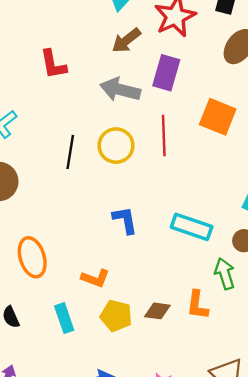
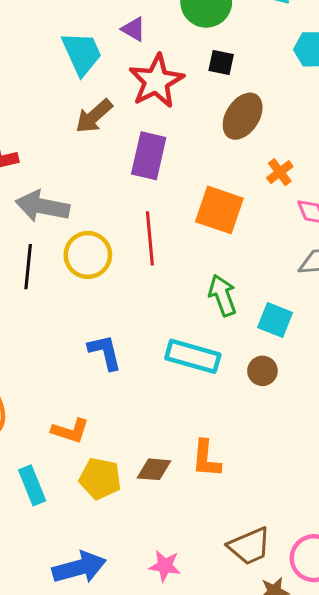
gray arrow: (120, 90) -> (42, 206), moved
green arrow: (225, 274) -> (222, 295), moved

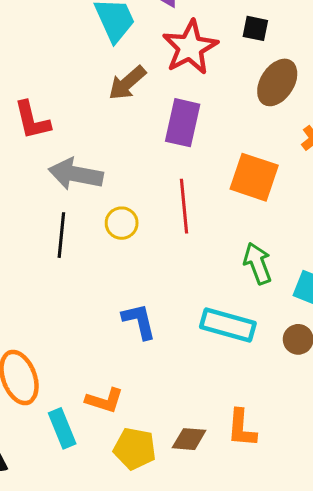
yellow circle: (88, 255) -> (122, 223), size x0.7
cyan rectangle: (32, 485) -> (62, 428), moved

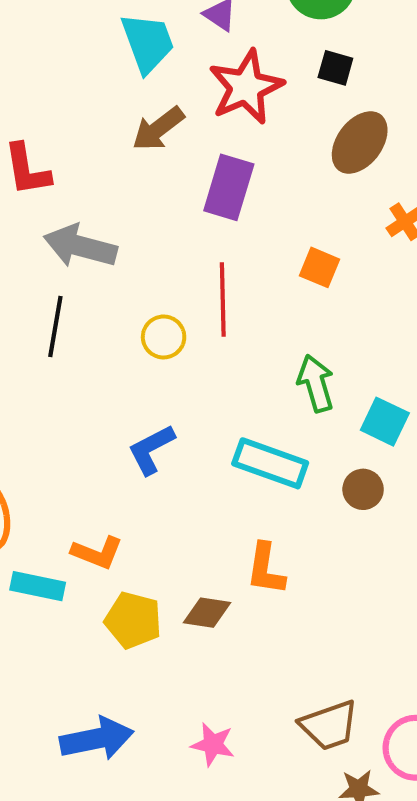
orange square: (254, 177) -> (319, 267), size x0.6
yellow circle: (122, 223) -> (164, 337), moved
blue L-shape: (139, 321) -> (151, 449), turned -108
cyan rectangle: (62, 428) -> (38, 586), turned -60
orange L-shape: (242, 428) -> (266, 569), moved

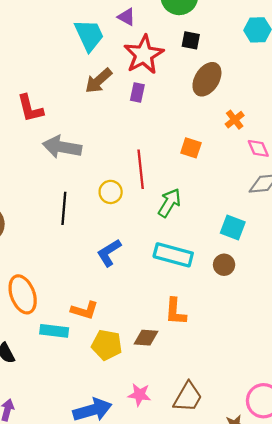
purple rectangle: (229, 187) -> (137, 93), moved, size x0.6
black line: (55, 327) -> (64, 208), moved
green arrow: (316, 383) -> (169, 203), moved, turned 52
brown trapezoid: (329, 725) -> (188, 397), moved, turned -36
pink star: (213, 744) -> (139, 395), moved

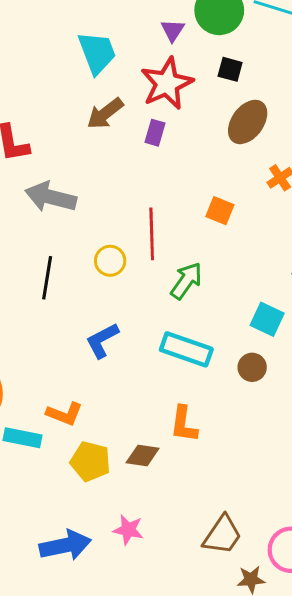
purple triangle: (127, 17) -> (173, 30), moved, turned 30
brown trapezoid: (188, 397) -> (222, 535), moved

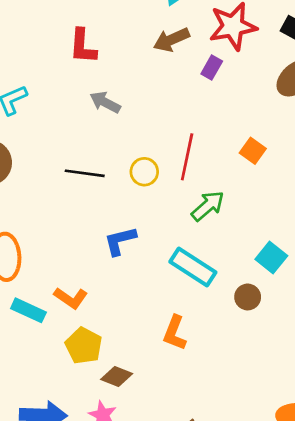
gray arrow: (51, 197) -> (105, 102), size x0.7
black line: (47, 278) -> (85, 173), turned 75
brown diamond: (143, 455) -> (117, 377), moved

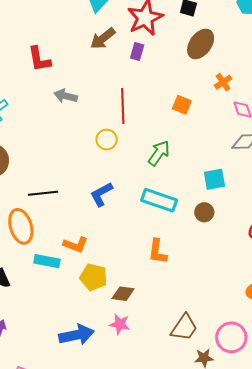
red line: (187, 157) -> (123, 106), moved
black line: (85, 173) -> (43, 193), moved
cyan square: (271, 257) -> (214, 179), turned -35

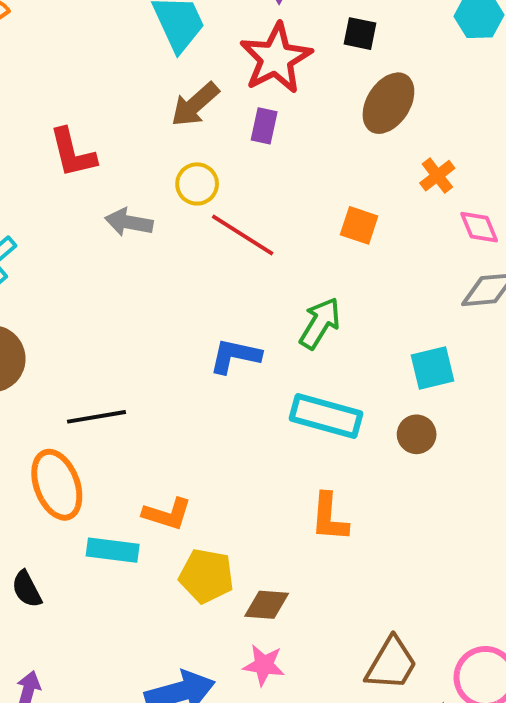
red line: (123, 106) -> (243, 235), turned -52
yellow circle: (107, 140) -> (197, 184), moved
blue L-shape: (101, 194) -> (235, 356), moved, turned 44

